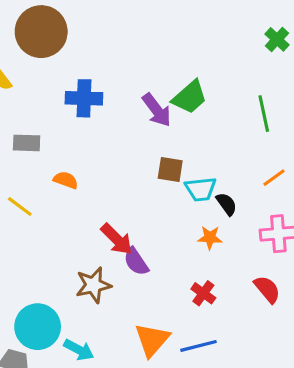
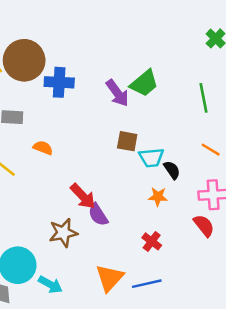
brown circle: (41, 32) -> (24, 60), moved
orange line: (274, 178) -> (211, 150), turned 66
red semicircle: (267, 289) -> (204, 226), moved

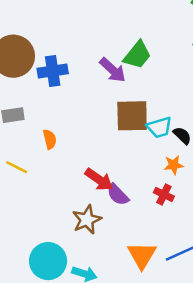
brown square: (127, 141) -> (132, 116), size x1.6
orange semicircle: (43, 148) -> (50, 139), turned 66
red cross: (152, 241) -> (164, 194), moved

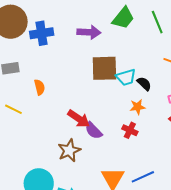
green trapezoid: (137, 55) -> (123, 18), moved
purple arrow: (113, 70) -> (89, 32), turned -40

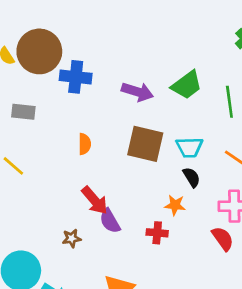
cyan trapezoid: (126, 77) -> (189, 147), moved
orange semicircle: (40, 87) -> (85, 144), moved
red cross: (130, 130) -> (157, 233), turned -35
brown star: (69, 150) -> (72, 238), size x0.6

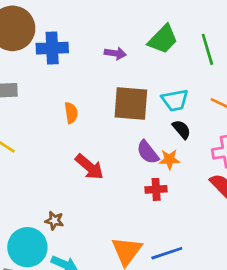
purple arrow: (137, 92) -> (115, 53), size x0.7
purple semicircle: (110, 221) -> (148, 152), moved
brown star: (72, 238) -> (54, 221), moved, turned 30

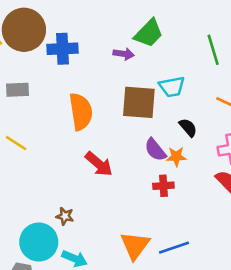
green trapezoid: (163, 39) -> (149, 33), moved
cyan trapezoid: (175, 100) -> (172, 87), moved
orange semicircle: (71, 113) -> (81, 112), size x1.8

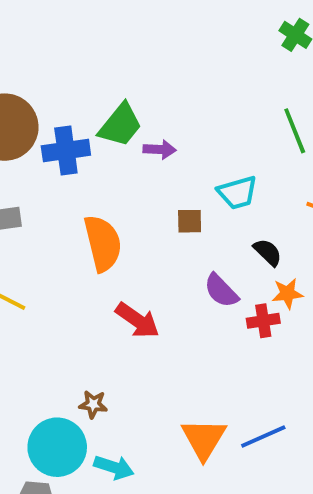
green trapezoid: (149, 33) -> (120, 125), moved
brown square: (139, 102) -> (190, 221), size x0.5
orange star: (176, 157) -> (287, 293), moved
red cross: (163, 186) -> (263, 321), moved

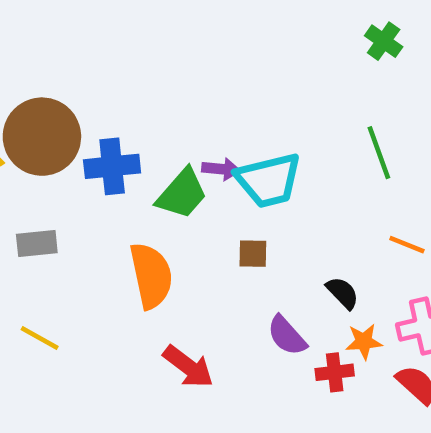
green trapezoid: (120, 125) -> (182, 194), moved
cyan trapezoid: (237, 193) -> (268, 180), moved, size x1.4

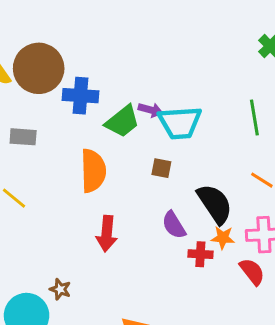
black semicircle: (343, 293) -> (215, 204), size x1.8
red arrow: (188, 367) -> (107, 234), turned 48

